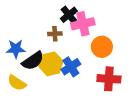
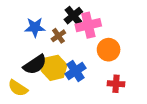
brown cross: (55, 34) -> (58, 36), turned -32
blue star: (16, 49) -> (35, 27), moved
red cross: (109, 79) -> (116, 84), size x0.7

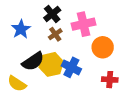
black cross: (73, 16) -> (52, 14), moved
blue star: (35, 27) -> (21, 29), moved, turned -30
blue cross: (75, 71) -> (71, 67), turned -30

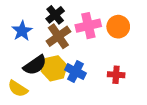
brown cross: (55, 34) -> (58, 36), size x1.6
orange circle: (103, 47) -> (118, 27), moved
red cross: (110, 80) -> (116, 75), moved

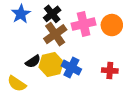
blue star: (22, 31) -> (21, 14), moved
black semicircle: (35, 65) -> (33, 61), size x0.7

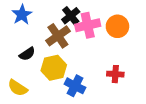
black cross: (52, 14) -> (71, 16), moved
black semicircle: (33, 61) -> (27, 54), moved
blue cross: (71, 68) -> (75, 86), moved

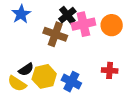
brown cross: (58, 36) -> (55, 34), turned -35
black semicircle: (27, 54) -> (26, 69), moved
yellow hexagon: (54, 68) -> (44, 76), moved

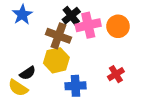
red cross: (110, 70) -> (116, 74), turned -35
yellow hexagon: (44, 76) -> (56, 60), moved
blue cross: (71, 82) -> (75, 86), turned -30

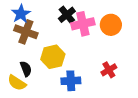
brown cross: (58, 36) -> (26, 32), moved
black semicircle: (28, 73) -> (26, 69), turned -77

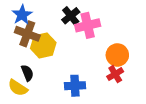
orange circle: (111, 25) -> (117, 55), moved
yellow hexagon: (53, 57) -> (43, 45), moved

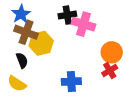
black cross: (71, 16) -> (67, 15), turned 30
pink cross: (88, 25) -> (83, 24), turned 30
black semicircle: (27, 73) -> (22, 60), moved

